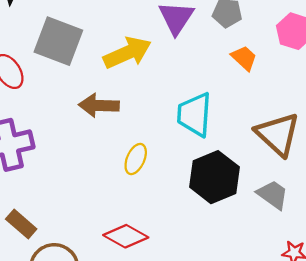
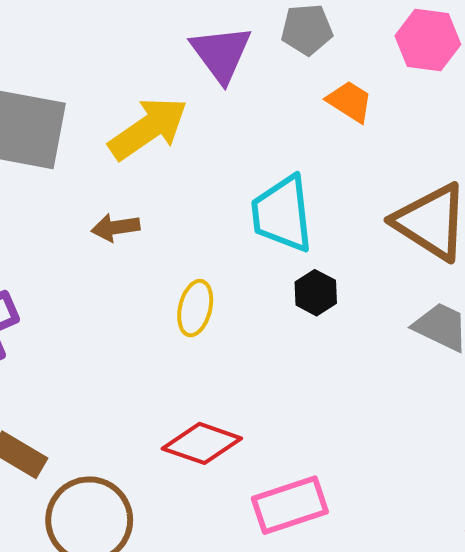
brown arrow: (99, 105) -> (116, 228), size x0.7
black hexagon: (214, 177) -> (316, 293), moved, size x0.5

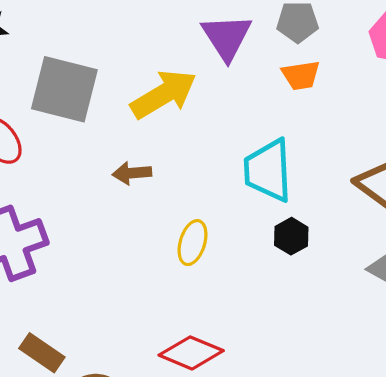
orange trapezoid: (350, 101) -> (301, 75), moved, turned 135

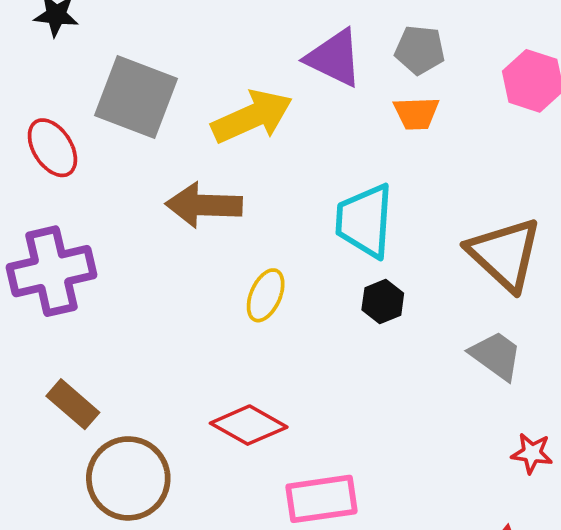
purple triangle: (227, 37) -> (334, 58), turned -38
brown arrow: (132, 173) -> (204, 205), size x1.6

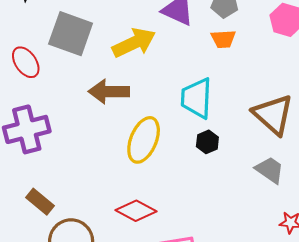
yellow ellipse: (266, 295) -> (144, 140), size x1.6

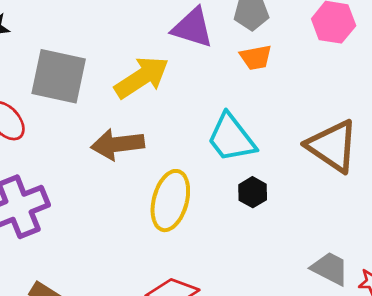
cyan trapezoid: (197, 98) -> (231, 138), turned -33
gray trapezoid: (270, 170) -> (330, 268), moved

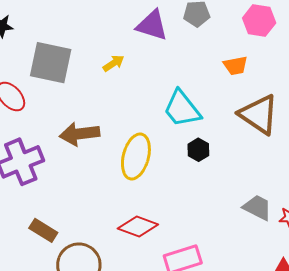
orange trapezoid: (256, 57) -> (236, 66), moved
yellow arrow: (142, 77) -> (114, 63), size x0.5
brown arrow: (118, 144) -> (80, 134), moved

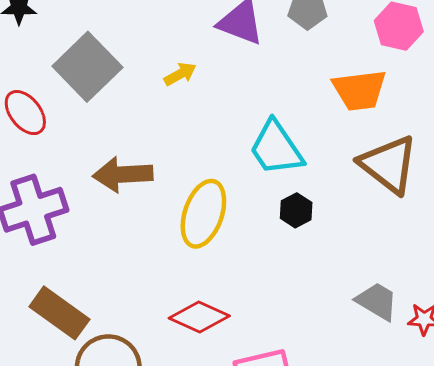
gray square: (51, 63) -> (87, 67), turned 30
orange trapezoid: (236, 66) -> (359, 90), size x1.5
brown rectangle: (43, 230) -> (59, 313), size x1.4

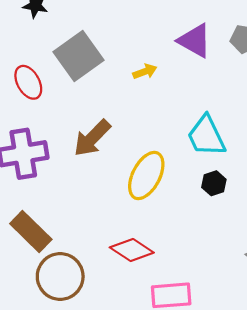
brown arrow: (123, 174) -> (92, 138), turned -51

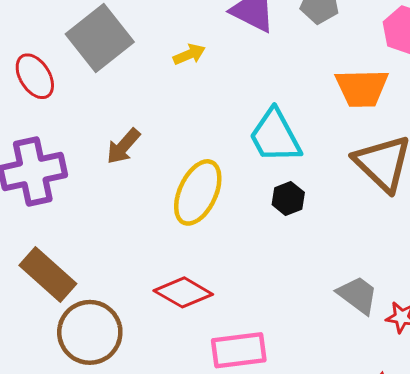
brown arrow: (92, 138) -> (123, 146), size x0.7

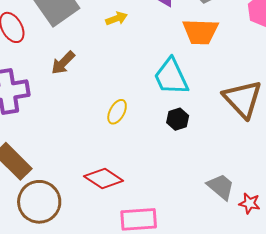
orange trapezoid: (362, 88) -> (200, 32), moved
brown arrow: (123, 146) -> (63, 63), moved
yellow ellipse: (198, 192) -> (117, 112), size x0.6

